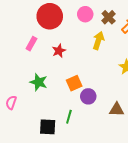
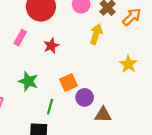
brown triangle: (117, 110) -> (103, 115), moved
green line: (69, 117) -> (50, 107), moved

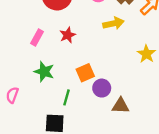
yellow arrow: (96, 34) -> (113, 23), turned 60
pink rectangle: (20, 38) -> (37, 37), moved

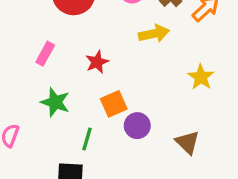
red star: (68, 35) -> (97, 62), moved
brown triangle: (121, 106) -> (187, 142), moved, turned 42

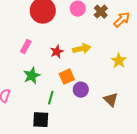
yellow arrow: (154, 34) -> (82, 49), moved
green star: (55, 102) -> (32, 76), turned 30

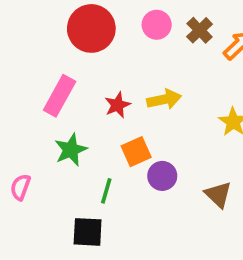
pink rectangle: (26, 47) -> (60, 96), size x1.5

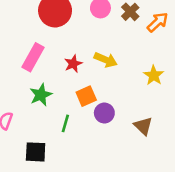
yellow arrow: (164, 99) -> (106, 60), turned 35
black square: (88, 232) -> (36, 152), moved

